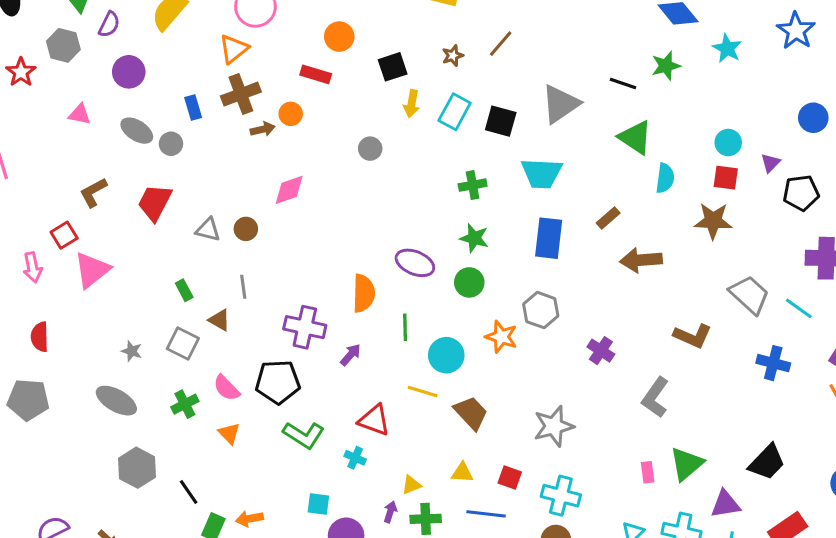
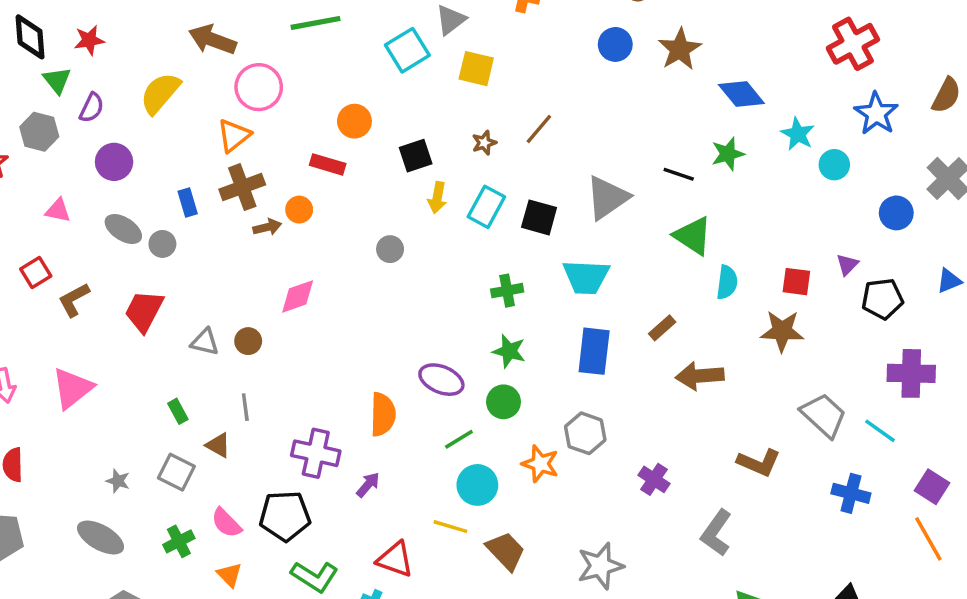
cyan circle: (728, 143) -> (834, 165), moved
red square: (64, 235) -> (36, 273), moved
green line: (405, 327) -> (459, 439), moved, turned 60

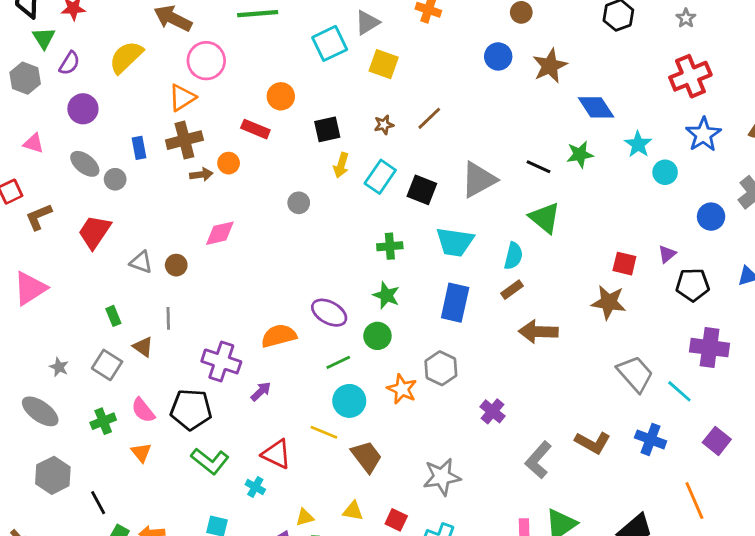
cyan semicircle: (727, 282) -> (513, 256), moved
orange semicircle: (383, 414) -> (279, 336), turned -112
brown L-shape: (759, 463) -> (593, 443), moved
orange line: (928, 539) -> (694, 501), moved

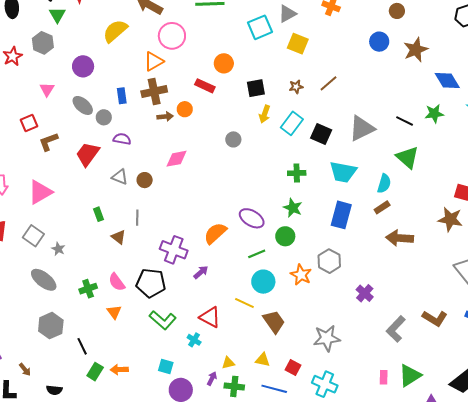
purple semicircle: (69, 63) -> (122, 139), moved, turned -114
pink triangle: (34, 143) -> (47, 89), turned 42
orange semicircle: (279, 336) -> (215, 233), turned -30
gray square: (107, 365) -> (33, 236), moved

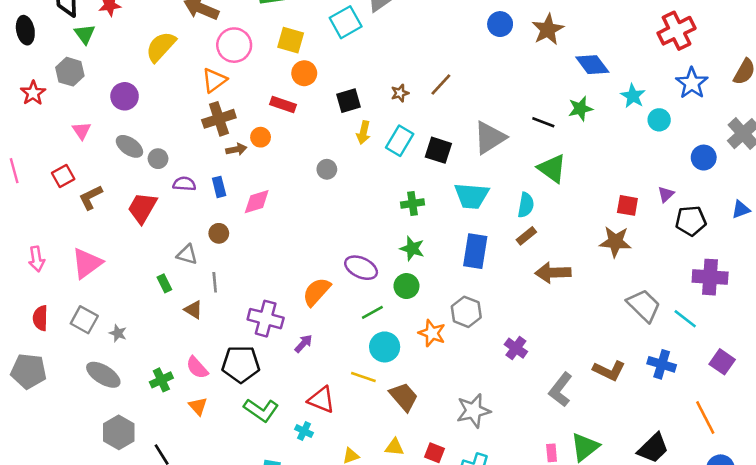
yellow square: (298, 44) -> (291, 40), moved
blue rectangle: (122, 96) -> (219, 187), moved
gray triangle: (120, 177) -> (187, 255), moved

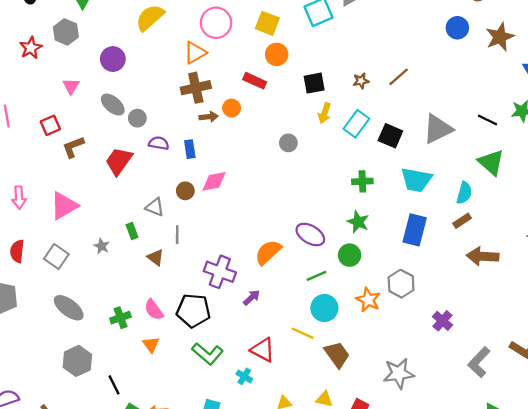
pink diamond: (257, 202) -> (214, 181), moved
gray star: (118, 333) -> (102, 246), moved

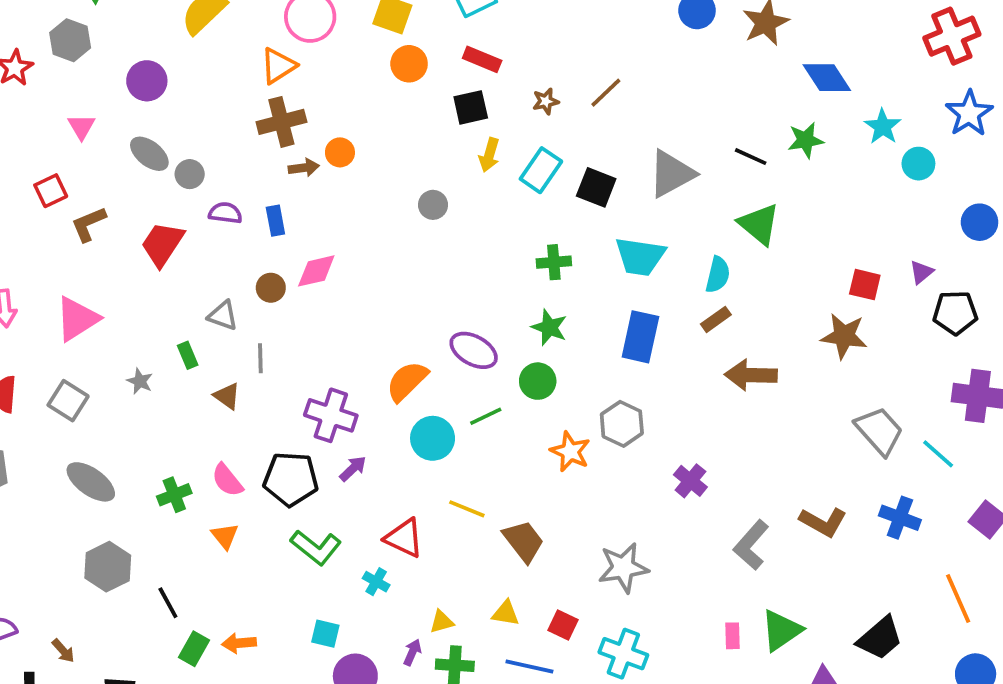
red rectangle: (255, 81) -> (482, 59), moved
purple arrow: (252, 298) -> (353, 469), moved
cyan circle: (324, 308) -> (433, 438), moved

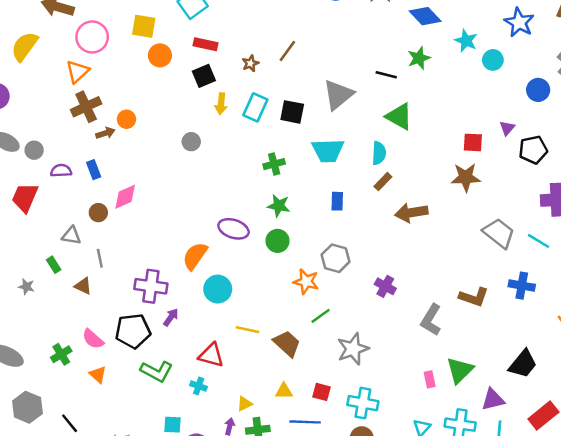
blue rectangle: (640, 337) -> (337, 201), size x0.6
green line: (486, 416) -> (321, 316), moved

